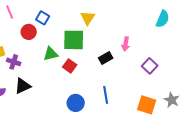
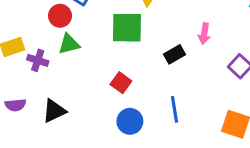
green triangle: (51, 54) -> (69, 44), moved
red square: (70, 66) -> (121, 83), moved
black triangle: (23, 86) -> (54, 111), moved

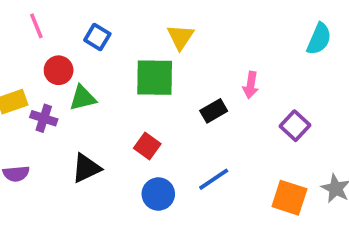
red circle: (60, 16) -> (59, 70), moved
blue line: (174, 109) -> (214, 179), turned 65
black triangle: (54, 111) -> (86, 168), moved

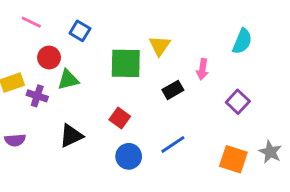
pink line: (36, 26) -> (31, 22), turned -42
yellow triangle: (180, 37) -> (160, 46), moved
cyan semicircle: (319, 39) -> (242, 41), moved

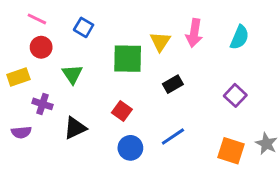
red circle: (49, 58) -> (41, 47), moved
pink arrow: (202, 69) -> (194, 33), moved, size x1.4
green triangle: (68, 80) -> (72, 74), turned -50
purple cross: (37, 96) -> (43, 104), moved

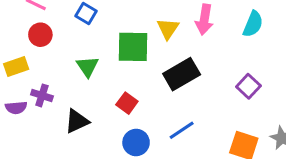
green triangle: (72, 74) -> (87, 67), moved
black rectangle: (173, 84) -> (182, 74), size x1.6
purple semicircle: (21, 132) -> (16, 108), moved

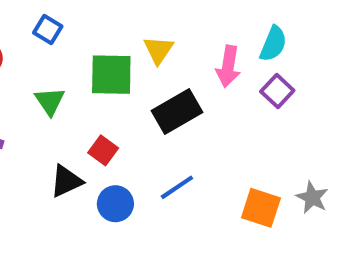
pink arrow: (204, 20) -> (228, 66), moved
purple square: (248, 86) -> (277, 91), moved
black triangle: (77, 121) -> (66, 181), moved

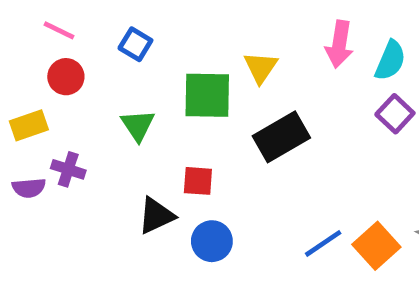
pink arrow: (228, 66) -> (339, 44), moved
red square: (103, 150) -> (198, 181), turned -32
blue line: (177, 187) -> (323, 243), moved
orange square: (261, 208) -> (376, 246), turned 30

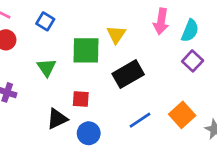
blue line: (323, 243) -> (140, 120), moved
orange square: (376, 246) -> (182, 115), moved

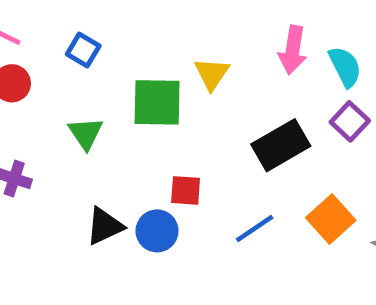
cyan semicircle: (190, 31) -> (345, 67), turned -50
black rectangle: (128, 74) -> (281, 145), moved
red square: (81, 99) -> (186, 190), moved
blue circle: (89, 133) -> (157, 231), moved

